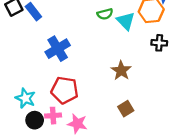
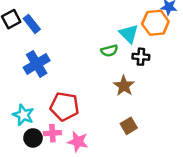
green semicircle: (105, 14) -> (109, 51), moved
black cross: (159, 43) -> (141, 57), moved
blue cross: (58, 49) -> (37, 64), moved

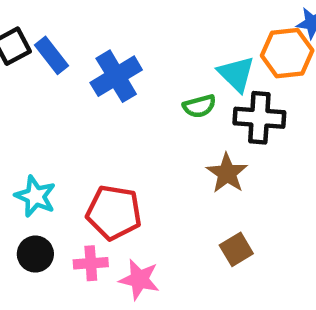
black cross: (141, 57) -> (259, 118), size x1.5
blue cross: (37, 64) -> (116, 76), moved
cyan star: (23, 115) -> (35, 196), moved
black circle: (33, 138) -> (35, 254), moved

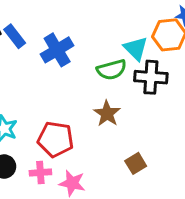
green semicircle: (199, 106) -> (112, 70), size x1.4
brown star: (227, 173) -> (107, 114), moved

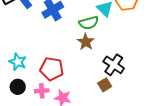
black cross: (151, 77) -> (114, 65), moved, turned 30
brown star: (107, 114) -> (86, 42), moved

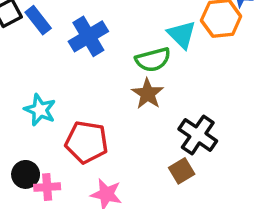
cyan star: (18, 62) -> (40, 110), moved
pink cross: (42, 91) -> (47, 187), moved

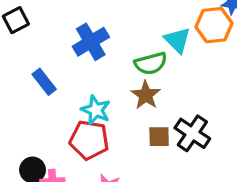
blue rectangle: (38, 20) -> (44, 82), moved
cyan star: (40, 110) -> (96, 110), moved
brown square: (182, 171) -> (159, 137), moved, turned 30

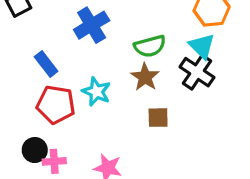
cyan triangle: (177, 40) -> (202, 46), moved
black cross: (192, 133) -> (197, 72), moved
red pentagon: (89, 140) -> (56, 105), moved

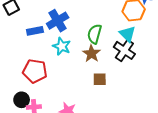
green semicircle: (150, 46) -> (95, 34), turned 120
blue rectangle: (46, 64) -> (35, 31), moved, turned -63
cyan star: (96, 92) -> (62, 46), moved

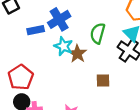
brown star: (91, 54) -> (77, 54), moved
red pentagon: (35, 71) -> (21, 77), moved, turned 30

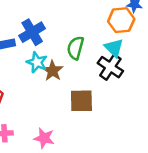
brown square: (103, 80) -> (81, 101), size x1.5

